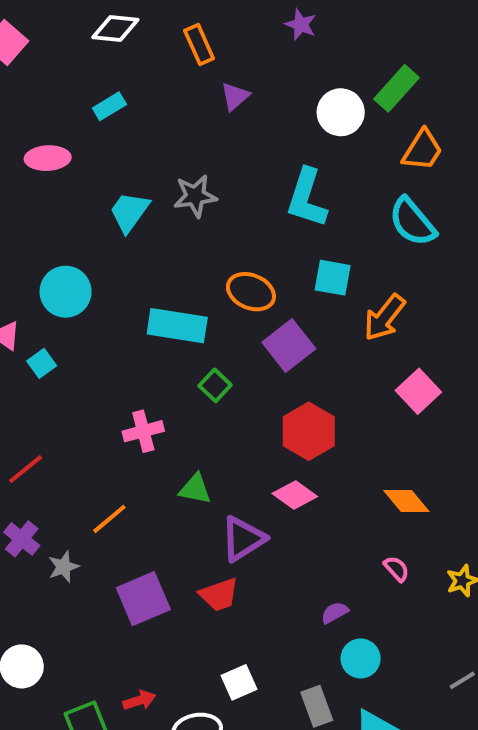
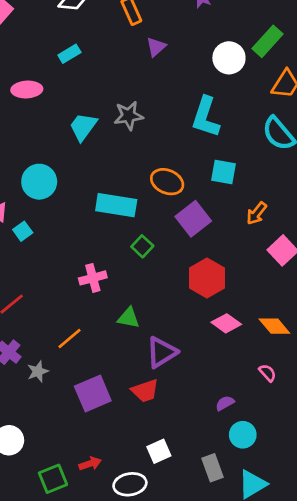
orange arrow: (384, 318) -> (257, 213), moved, size x0.7
pink diamond: (295, 495) -> (226, 323), moved

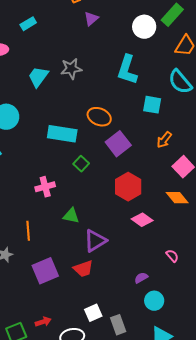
cyan square: (223, 172) -> (152, 105), moved
orange diamond: (274, 326) -> (177, 198), moved
orange line: (69, 338) -> (28, 231), turned -54
gray rectangle: (212, 468) -> (118, 325), moved

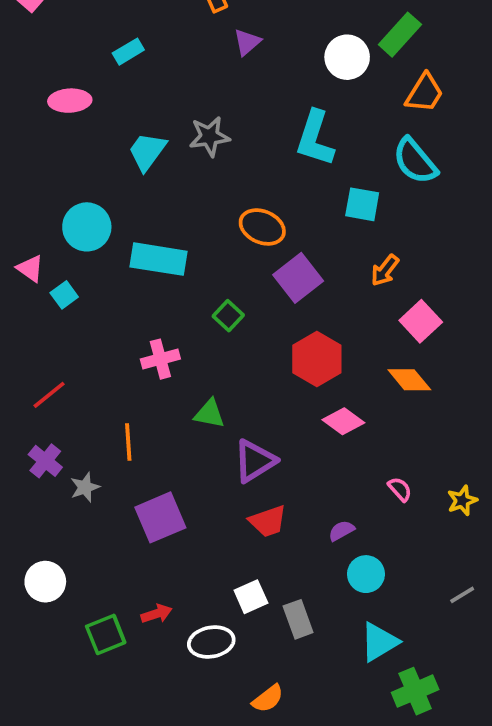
cyan rectangle: (62, 134) -> (158, 259), moved
red trapezoid: (83, 269) -> (268, 521), moved

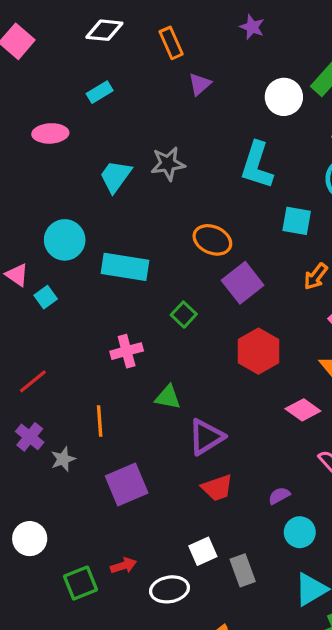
pink diamond: (343, 421) -> (303, 410), moved

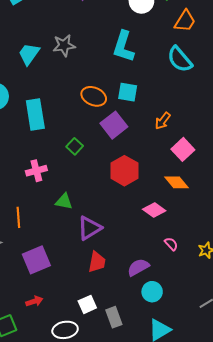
cyan square: (297, 221) -> (128, 92), moved
cyan rectangle: (125, 267) -> (35, 114), turned 72
red trapezoid: (217, 488) -> (97, 262), turned -60
purple semicircle: (279, 496) -> (138, 267), size x1.5
red arrow: (123, 566) -> (34, 301), moved

